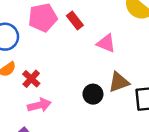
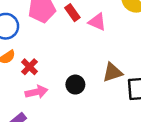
pink triangle: (106, 43) -> (97, 22), moved
black circle: (93, 94) -> (75, 85), moved

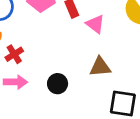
brown triangle: (112, 72) -> (100, 67), moved

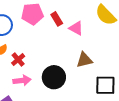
black circle: (58, 84) -> (54, 77), size x1.5

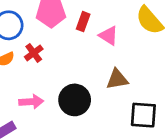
red rectangle: (57, 19) -> (83, 22), turned 48
red cross: (18, 60) -> (34, 53), moved

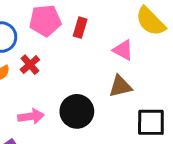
pink triangle: (109, 36) -> (123, 50), moved

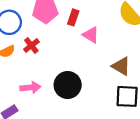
pink triangle: (123, 50) -> (91, 35), moved
brown triangle: (120, 86) -> (121, 66), moved, turned 42

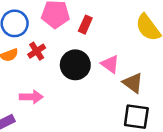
pink triangle: (91, 35) -> (110, 64), moved
black circle: (68, 85) -> (75, 65), moved

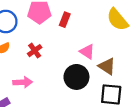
red cross: (37, 51) -> (35, 51), moved
black circle: (75, 65) -> (76, 77), moved

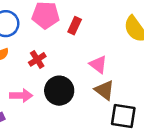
brown triangle: (107, 66) -> (104, 90), moved
black circle: (76, 77) -> (59, 91), moved

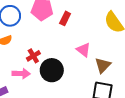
red cross: (37, 59) -> (33, 56), moved
brown triangle: (104, 90) -> (103, 65), moved, turned 36

